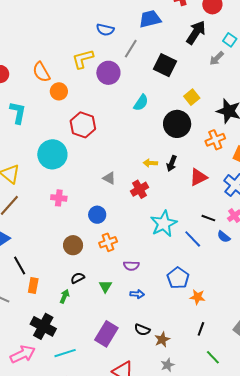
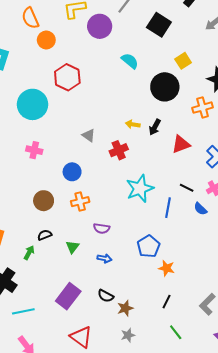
cyan semicircle: (141, 103) -> (130, 61), turned -90
blue line: (193, 239) -> (168, 208), turned 48

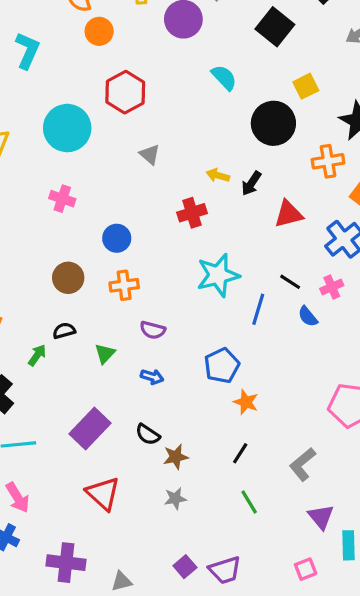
gray triangle: (89, 135) -> (150, 154), moved

